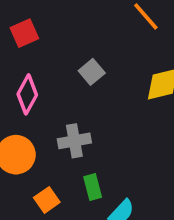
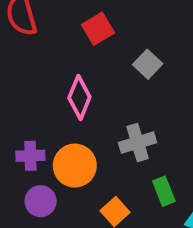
red square: (24, 33) -> (98, 29), moved

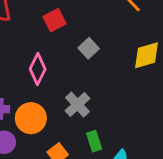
gray cross: (138, 143) -> (77, 105), turned -30

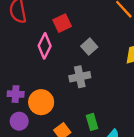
pink diamond: (38, 69) -> (45, 46), moved
gray cross: (77, 105) -> (80, 77), moved, turned 30

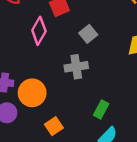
green rectangle: (92, 122) -> (101, 109), moved, turned 42

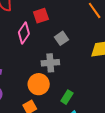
orange circle: (32, 93) -> (39, 84), moved

